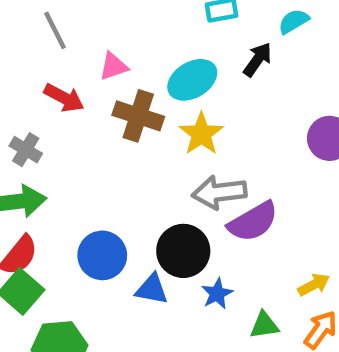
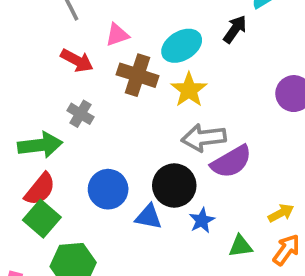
gray cross: (26, 150) -> (80, 114), moved

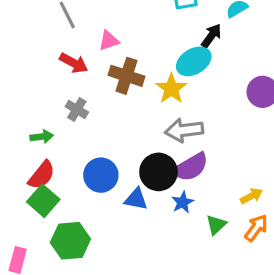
cyan ellipse: (182, 46) -> (194, 61), moved
green arrow: (40, 145) -> (42, 137), size x0.6
purple semicircle: (231, 162) -> (191, 167), moved
green triangle: (240, 246) -> (216, 225), turned -35

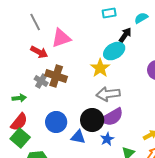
pink triangle: (109, 41) -> (61, 38), size x1.5
brown cross: (126, 76) -> (56, 76), moved

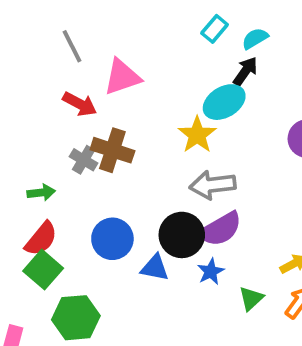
cyan rectangle: (109, 13) -> (215, 29), turned -40
cyan semicircle: (141, 18) -> (255, 39), moved

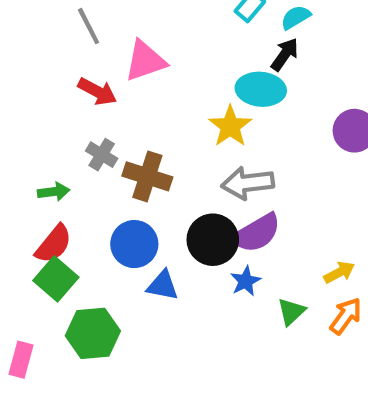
cyan ellipse: (224, 102) -> (261, 89), turned 36
brown cross: (112, 150) -> (147, 176), moved
blue triangle: (155, 268) -> (163, 285), moved

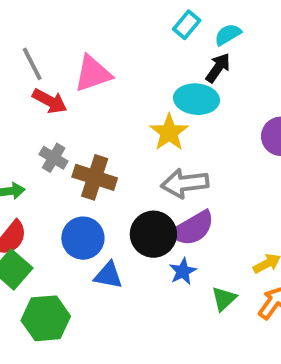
gray line: (89, 26) -> (32, 64), moved

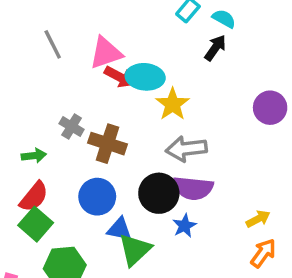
cyan semicircle: (228, 35) -> (224, 19), turned 60
cyan ellipse: (196, 99) -> (145, 77), moved
red arrow: (50, 101) -> (119, 77), moved
purple semicircle: (193, 228) -> (193, 188), turned 36
green triangle: (224, 299) -> (135, 250), moved, size x1.5

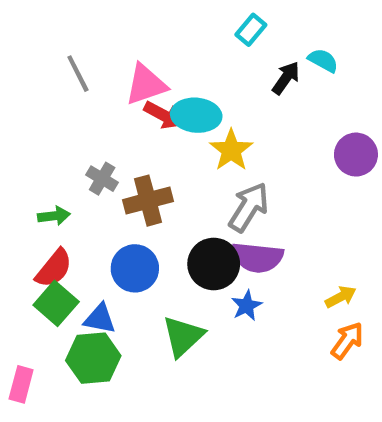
cyan semicircle: (224, 19) -> (323, 60), moved
brown cross: (107, 144) -> (148, 201), turned -33
gray arrow: (186, 149) -> (249, 207), turned 129
blue triangle: (119, 229) -> (100, 319), moved

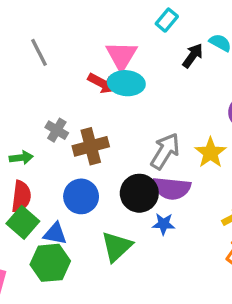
pink triangle: (146, 84) -> (121, 56), moved, turned -40
yellow star: (231, 150) -> (210, 153), moved
red semicircle: (54, 268) -> (21, 196), turned -32
blue star: (247, 306) -> (164, 224), turned 30

